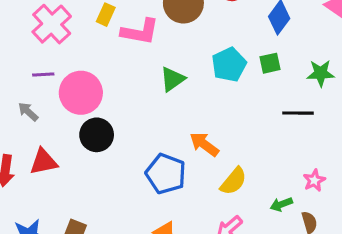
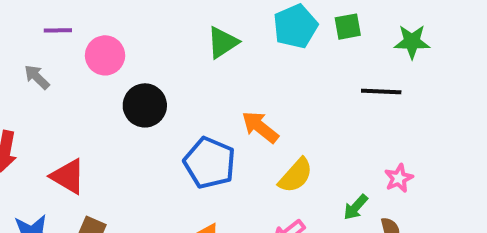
pink circle: (81, 93) -> (105, 55), size x0.7
black circle: (97, 135) -> (145, 105), moved
red triangle: (43, 162) -> (68, 176), moved, turned 40
green arrow: (281, 204) -> (356, 207), turned -30

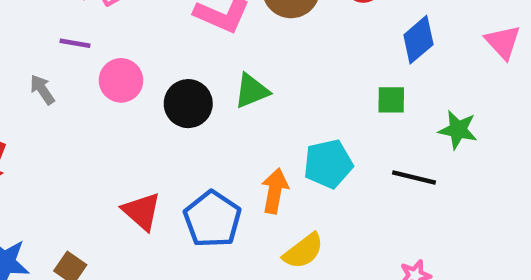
cyan pentagon: (295, 26) -> (328, 164), moved
black circle: (145, 105) -> (188, 104), moved
orange arrow: (260, 127) -> (275, 191), turned 51
red triangle: (68, 176) -> (142, 211), moved

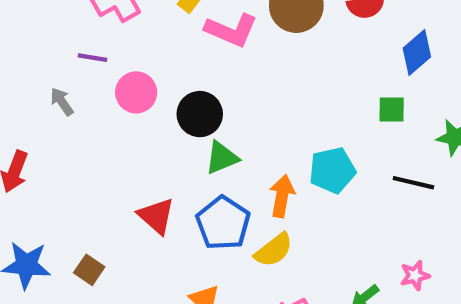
green triangle: (252, 91) -> (222, 158), moved
yellow semicircle: (303, 251) -> (274, 250), moved

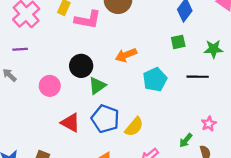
pink circle: (136, 92) -> (50, 86), moved
orange arrow: (282, 196) -> (126, 55), moved, turned -110

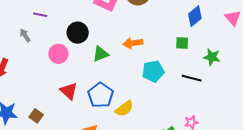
black circle: (81, 66) -> (78, 33), moved
green triangle: (97, 86) -> (101, 54), moved

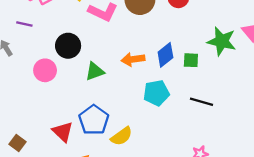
blue diamond: (195, 16) -> (165, 55), moved
green star: (212, 57) -> (222, 41), moved, size x1.4
red triangle: (69, 91) -> (63, 132), moved

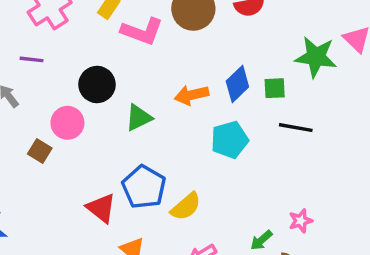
black line: (201, 102) -> (296, 128), moved
brown square: (17, 143) -> (40, 151), moved

